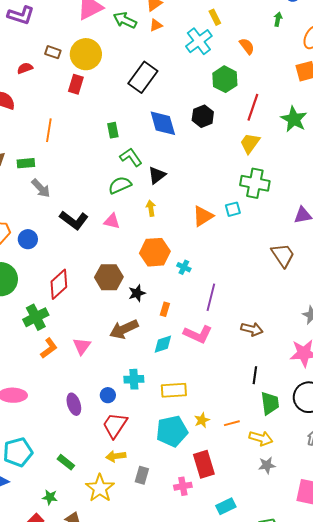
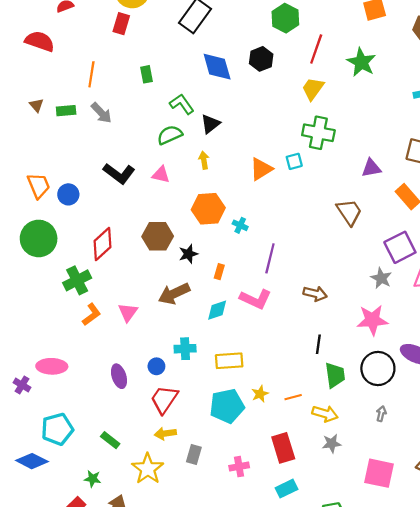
green rectangle: (113, 130) -> (147, 74), moved
gray arrow: (41, 188) -> (101, 113), moved
red rectangle: (204, 464) -> (283, 448), moved

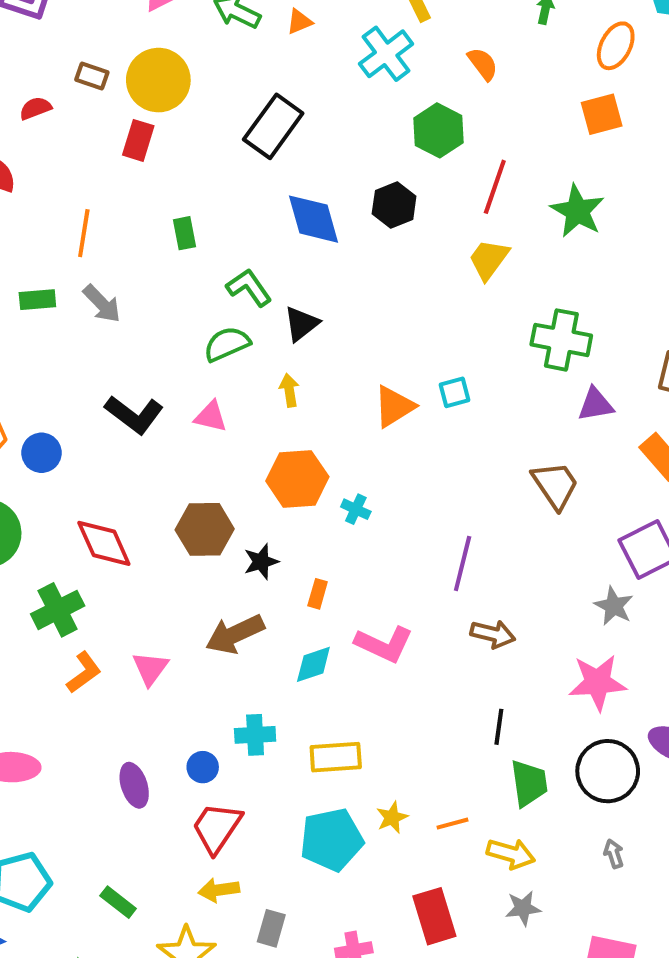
green cross: (318, 133) -> (561, 340), moved
red diamond: (102, 244) -> (104, 543), turned -72
purple line: (270, 258) -> (463, 564), moved
gray arrow: (381, 414) -> (614, 854), turned -32

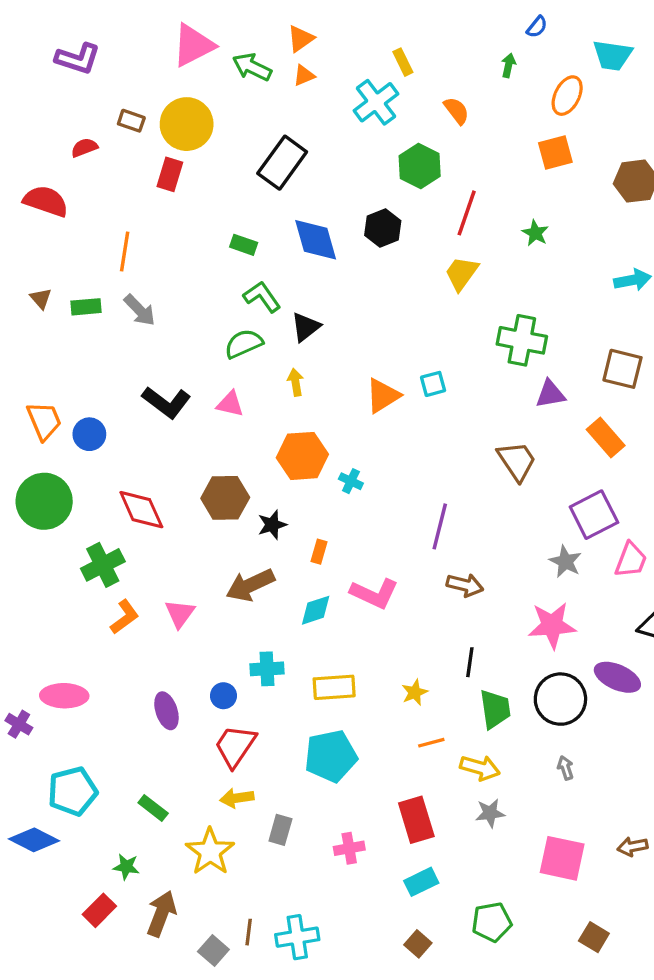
green star: (577, 211) -> (535, 233), size x0.6
green rectangle: (185, 233) -> (244, 245), moved, turned -60
yellow star: (392, 817) -> (415, 692), moved

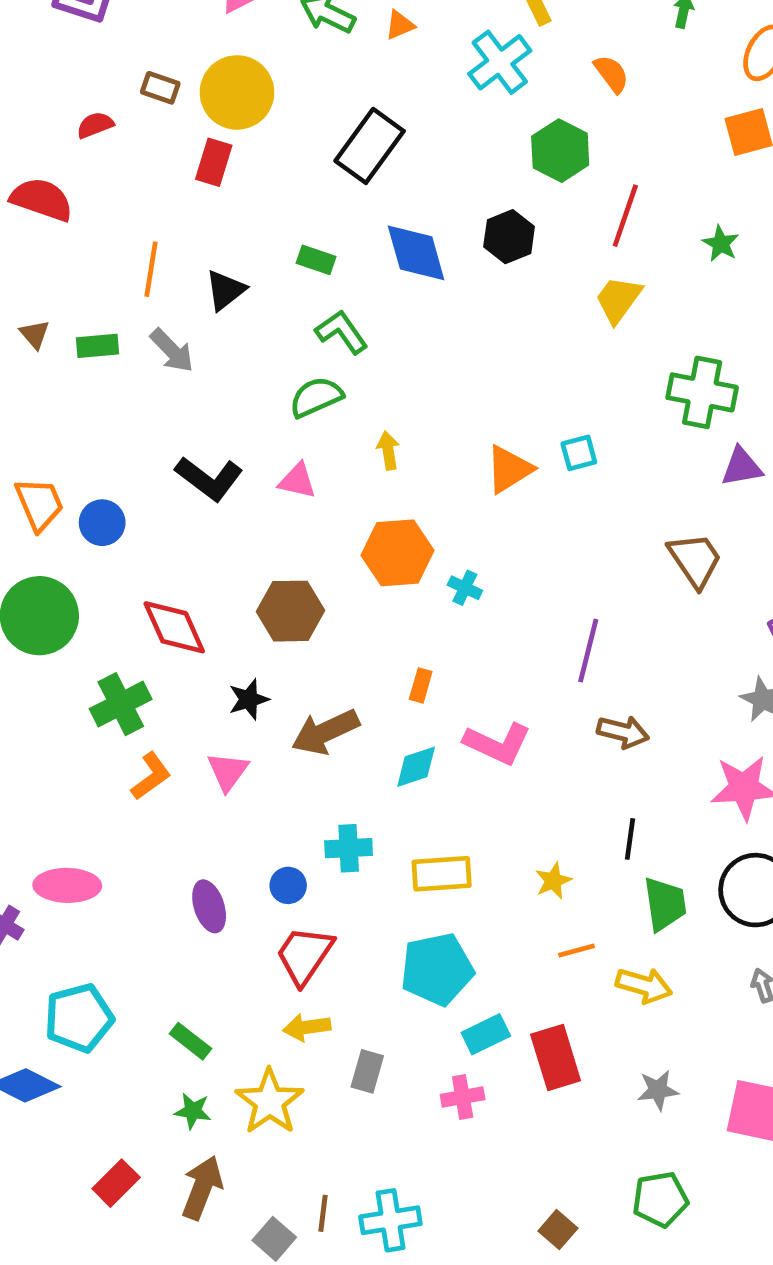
black triangle: (306, 327) -> (225, 290), moved
black star: (272, 525) -> (249, 699), moved
gray star: (490, 813) -> (658, 1090), moved
green star: (126, 867) -> (193, 1111), moved
cyan rectangle: (421, 882) -> (486, 1034), moved

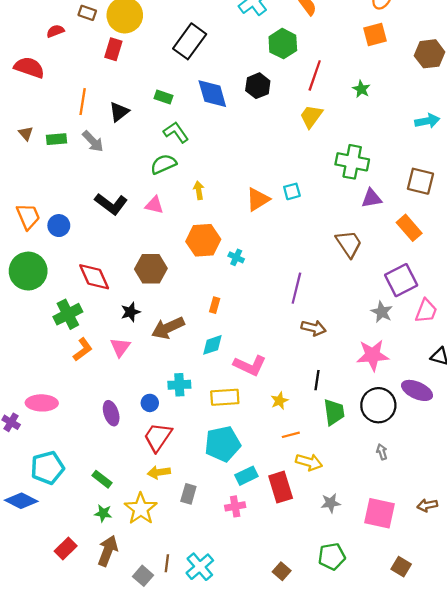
pink L-shape: (497, 744) -> (250, 365), moved
yellow arrow: (644, 985) -> (309, 462), moved
cyan cross: (390, 1220) -> (200, 567), turned -32

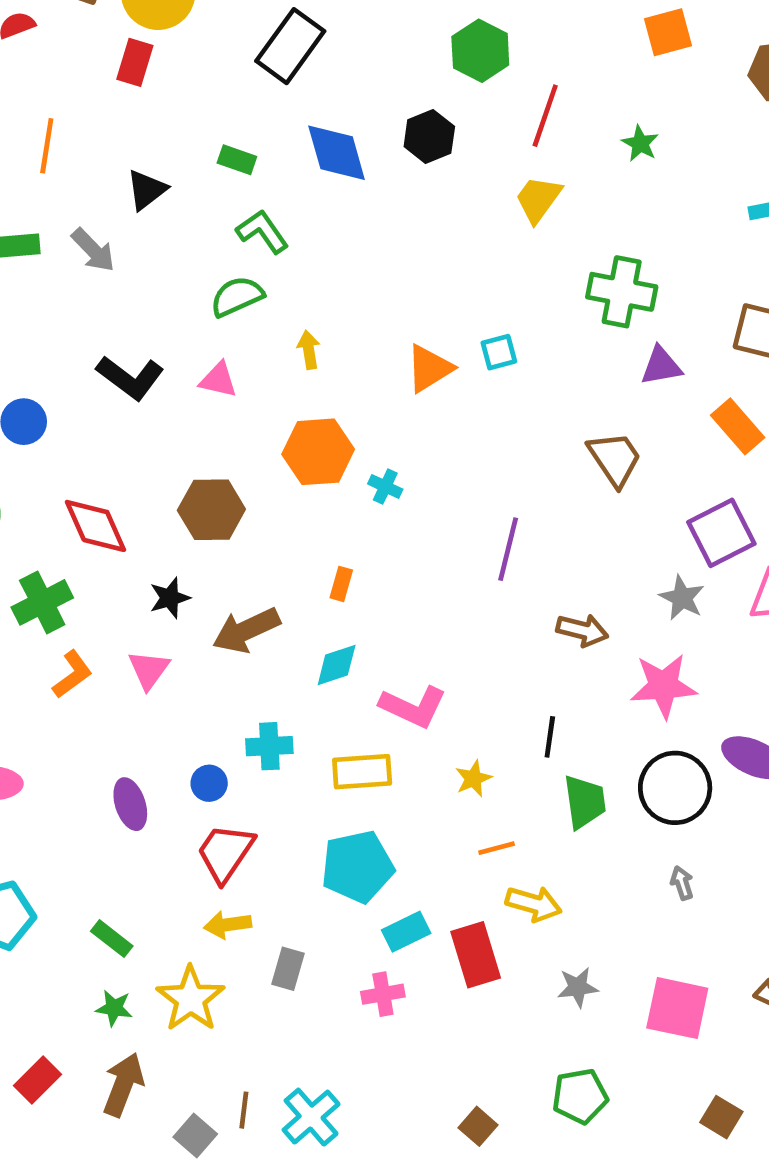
orange line: (83, 102) -> (47, 146), moved
brown arrow: (314, 328) -> (582, 630), moved

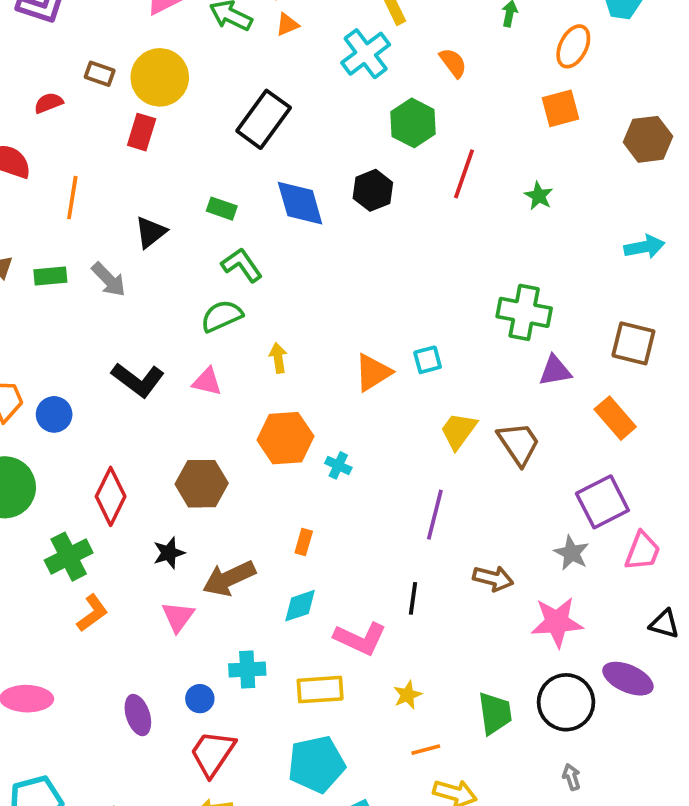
yellow trapezoid: (538, 199) -> (459, 431), moved
red diamond: (96, 526) -> (111, 496), turned 50
pink triangle: (149, 670) -> (178, 617), moved
black line: (550, 737) -> (413, 598), moved

